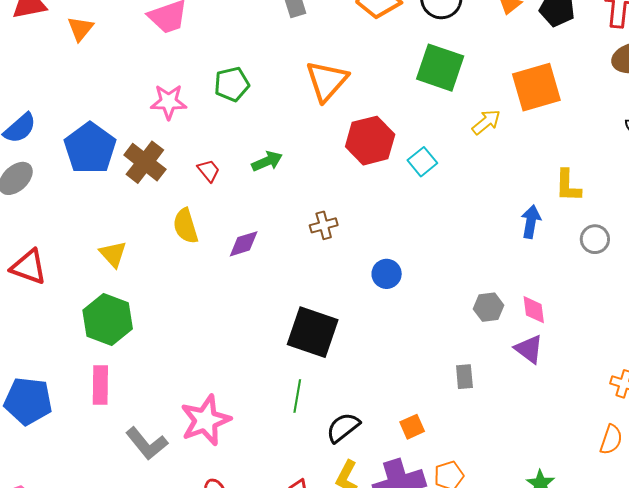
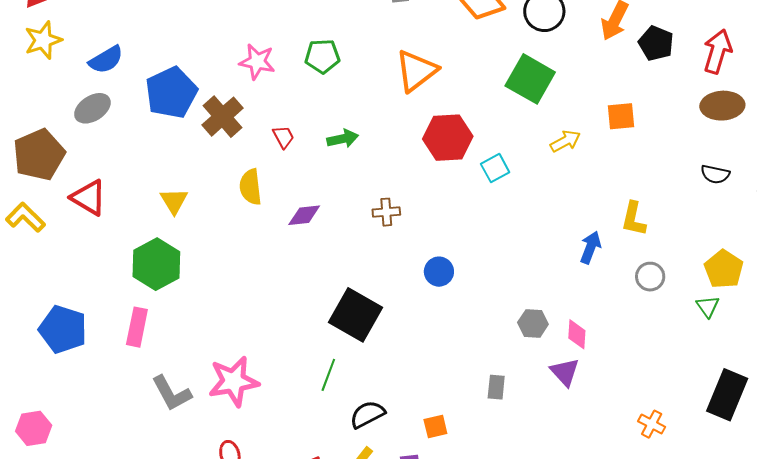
orange square: (536, 87) -> (621, 116), size x0.6

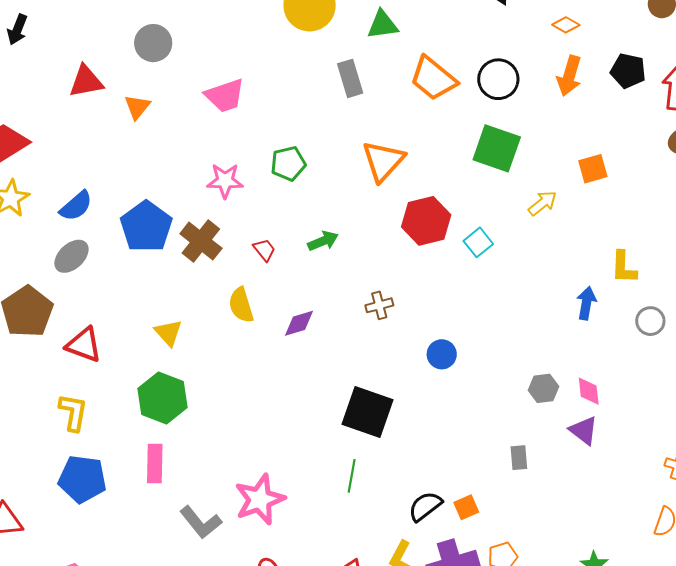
black pentagon: (656, 43) -> (628, 71), moved
yellow L-shape: (25, 217) -> (73, 412), moved, turned 66
black semicircle: (367, 414) -> (425, 506), moved

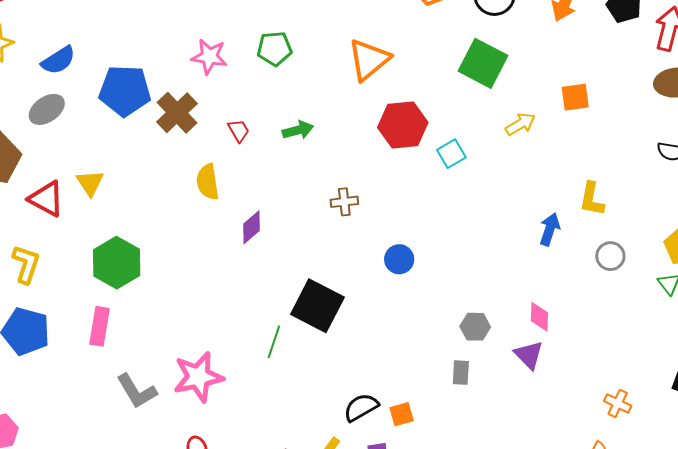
blue pentagon: (146, 227) -> (125, 91), turned 30
purple diamond: (299, 323) -> (252, 227), moved, turned -32
yellow triangle: (168, 333) -> (90, 183), moved
gray hexagon: (544, 388) -> (475, 327), moved
green line: (352, 476) -> (274, 342), moved

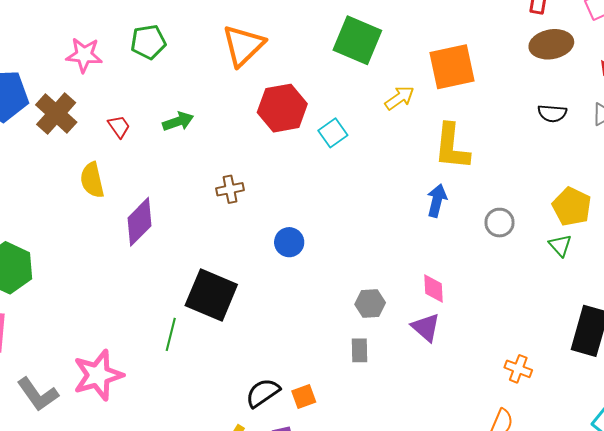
orange square: (575, 97) -> (452, 67), size x1.6
yellow L-shape: (592, 199) -> (452, 147), moved, size x1.4
purple diamond: (252, 227) -> (139, 222), size x1.4

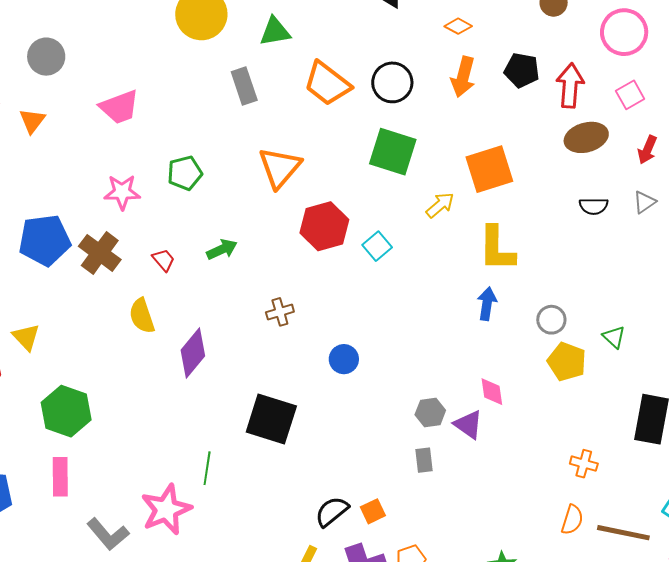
yellow pentagon: (572, 207) -> (567, 362), moved
purple triangle: (426, 327) -> (468, 425), moved
green line: (171, 334) -> (207, 468), moved

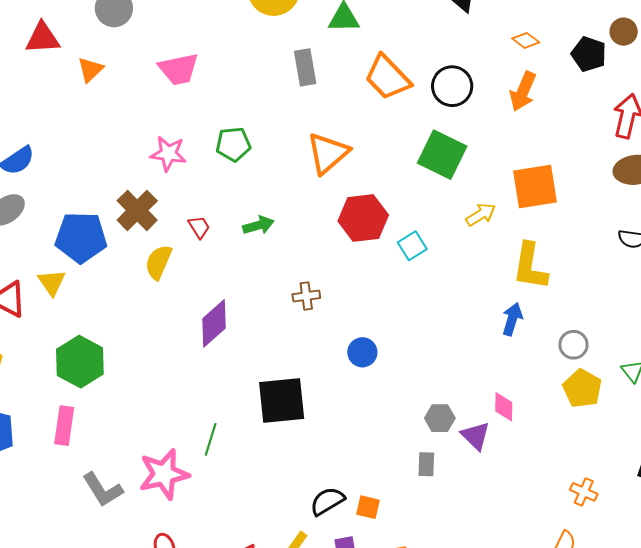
black pentagon: (522, 70) -> (589, 54), moved
blue pentagon: (45, 240) -> (81, 237), moved
yellow semicircle: (142, 316) -> (158, 262), moved, turned 33
black square: (271, 419) -> (282, 401), turned -32
orange square: (373, 511) -> (368, 507), turned 30

